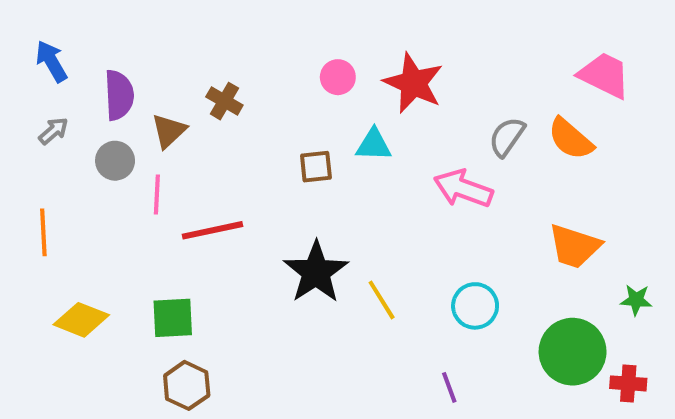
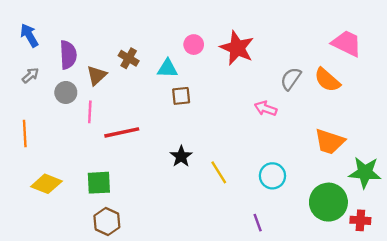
cyan triangle: (374, 145) -> (167, 69), moved
pink arrow: (463, 189) -> (266, 108), size x0.7
black star: (316, 272) -> (181, 156), size x0.6
green star: (636, 300) -> (365, 172), size x1.8

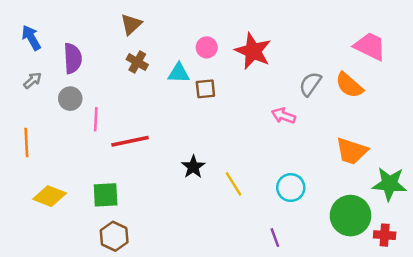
brown triangle: (97, 75) -> (131, 24), moved
brown square: (181, 96) -> (205, 89), moved

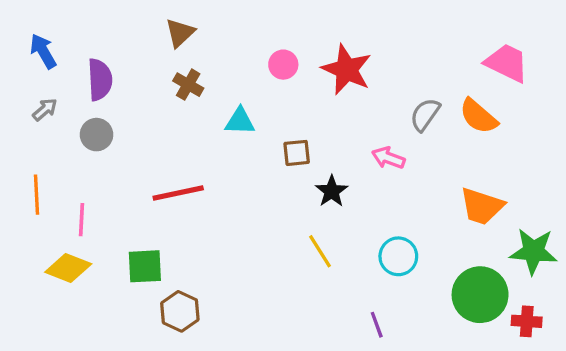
cyan triangle: (179, 73) -> (240, 121), moved
brown square: (205, 89) -> (297, 153), moved
pink line: (96, 119) -> (81, 220), moved
black star: (193, 167) -> (332, 191), moved
brown hexagon: (114, 236) -> (180, 311), moved

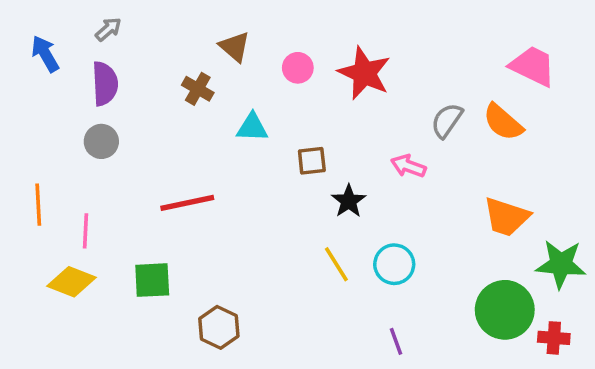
brown triangle: (180, 33) -> (235, 47), moved, turned -36
gray arrow: (45, 110) -> (108, 29), moved
cyan circle: (398, 256) -> (394, 264), moved
brown hexagon: (180, 311) -> (219, 327), moved

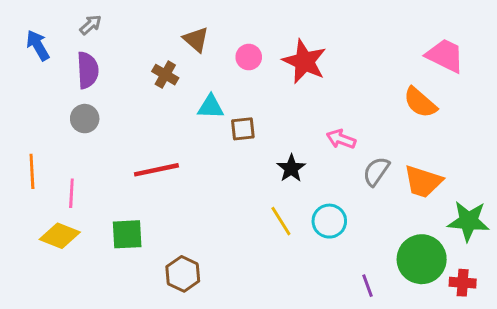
gray semicircle: (447, 120) -> (376, 171), moved
brown square: (312, 161) -> (243, 129), moved
purple line: (396, 341) -> (367, 286), moved

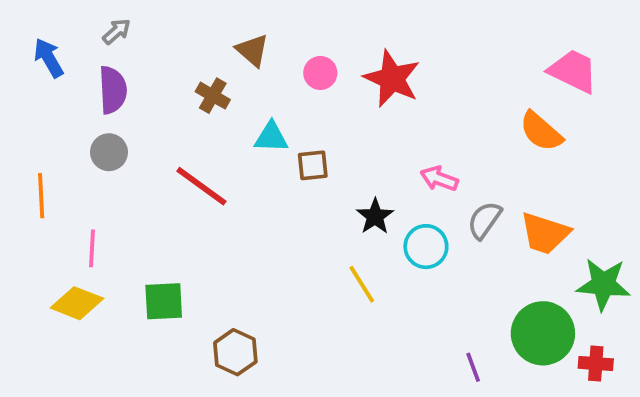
red line: (156, 170) -> (201, 186), moved, turned 48
orange line: (32, 171) -> (41, 196), moved
cyan circle: (329, 221) -> (426, 247), moved

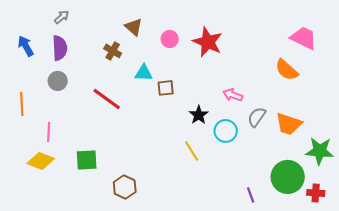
blue arrow: (49, 58) -> (26, 46), moved

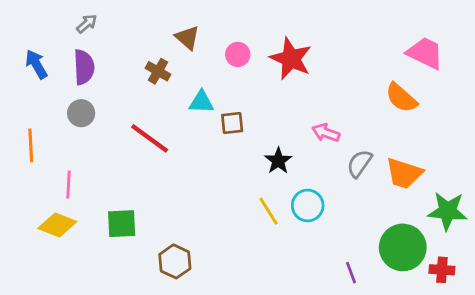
cyan circle: (226, 131) -> (308, 205), moved

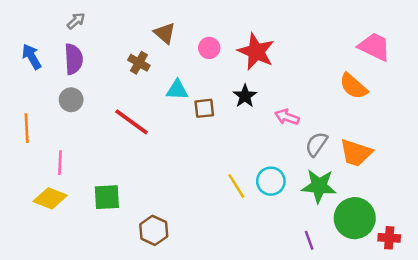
black star: (278, 161) -> (245, 96), moved
green star: (447, 211) -> (319, 186), moved

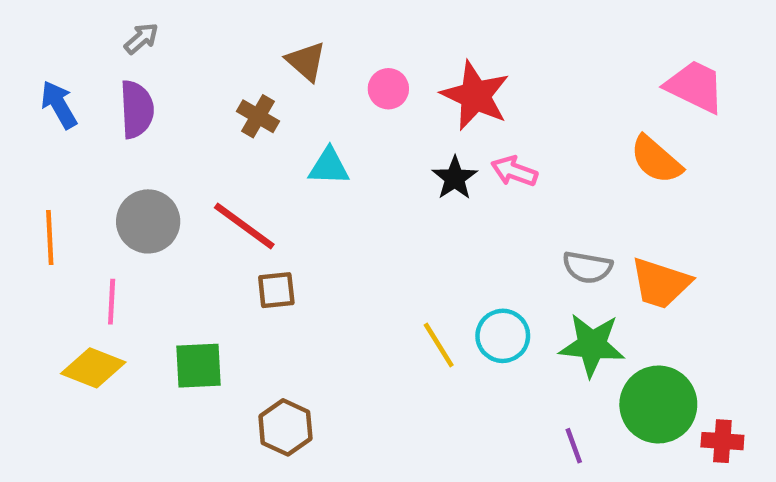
gray circle: (71, 100) -> (148, 221), moved, size x1.4
brown square: (204, 108) -> (276, 290), moved
pink arrow: (287, 117) -> (514, 171), moved
gray semicircle: (316, 144) -> (587, 267), turned -115

